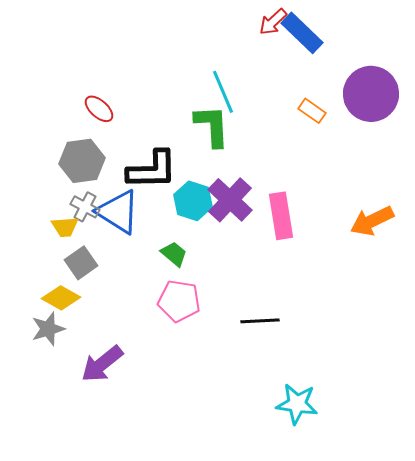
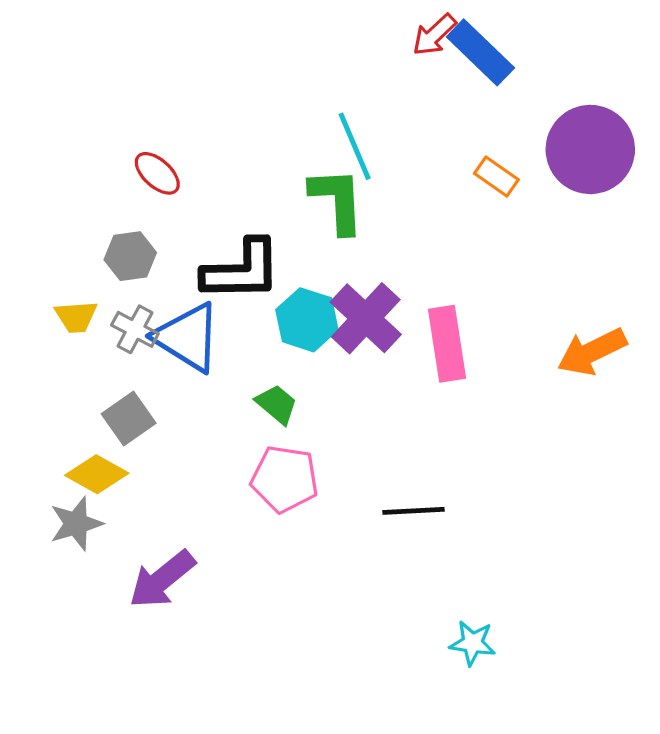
gray hexagon: (82, 161) -> (130, 256), size x0.7
yellow trapezoid: (65, 227) -> (76, 317), moved
cyan star: (297, 404) -> (472, 643), size x0.7

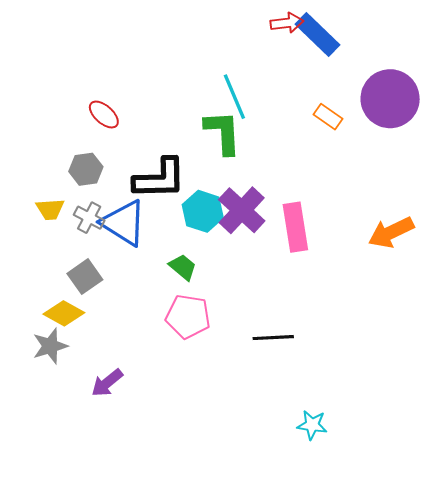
red arrow: (434, 35) -> (287, 23), turned -144
purple arrow: (162, 579) -> (107, 383), size x0.7

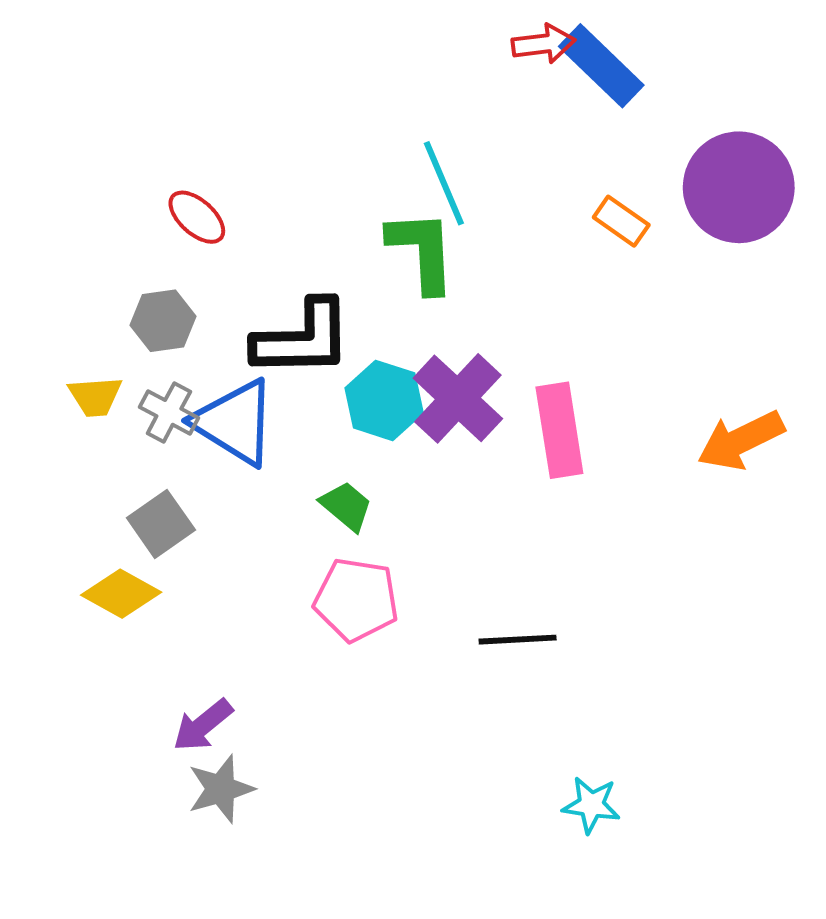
gray star: (50, 346) -> (221, 789), moved

